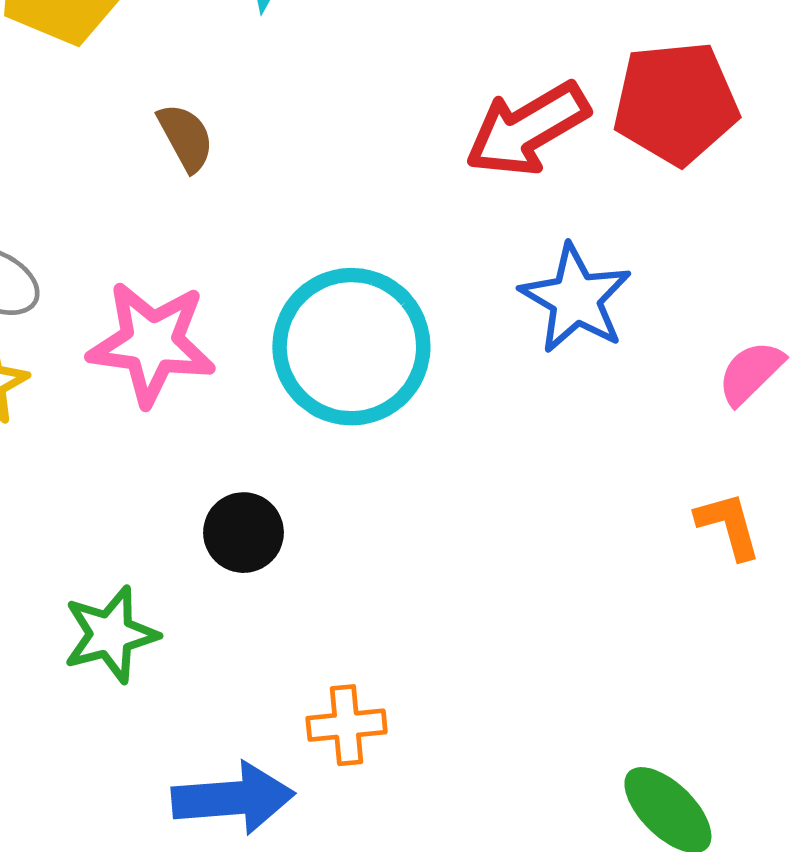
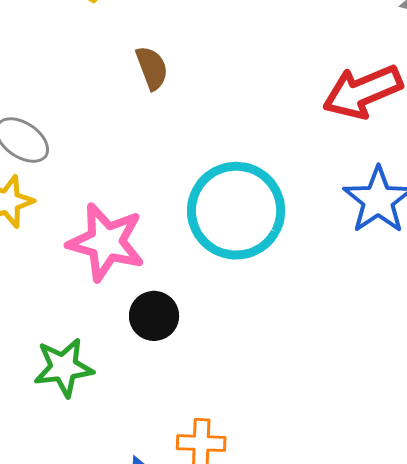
pink star: (152, 343) -> (106, 242), moved

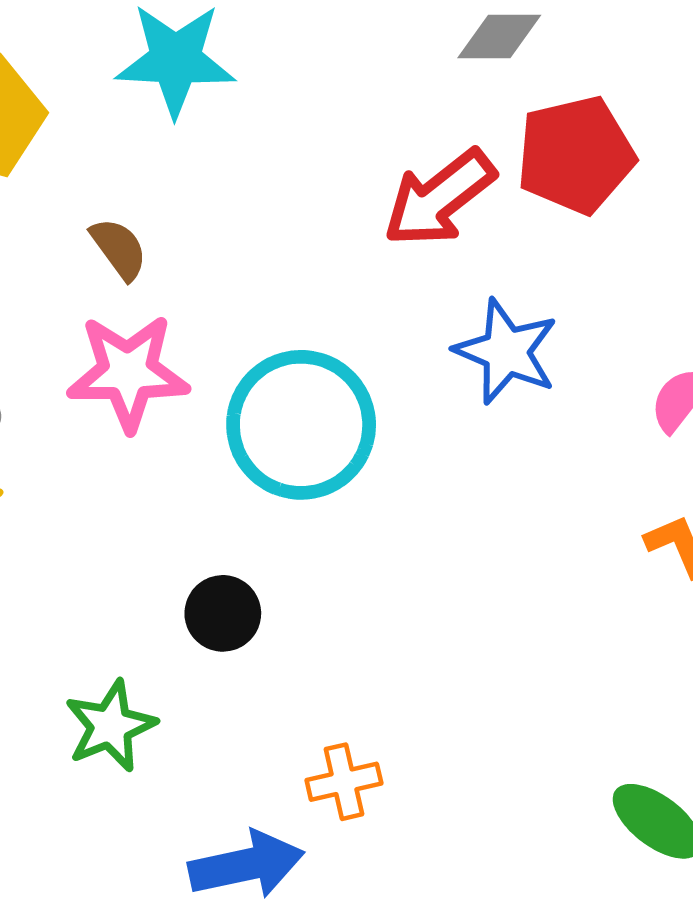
pink star: (106, 242) -> (128, 372), moved

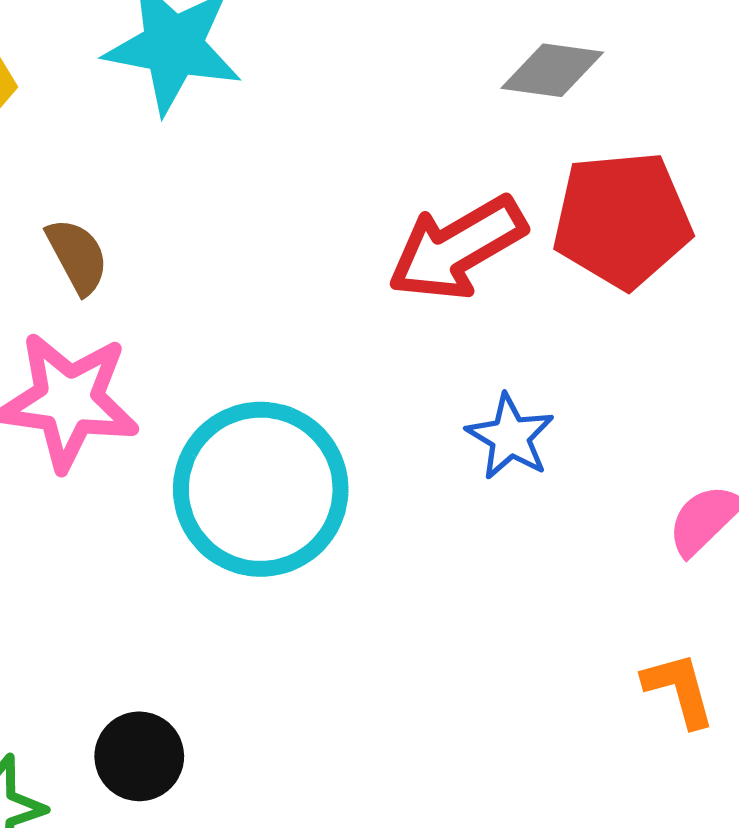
blue star: (506, 352) -> (510, 437), size x0.7
black circle: (223, 613) -> (139, 756), moved

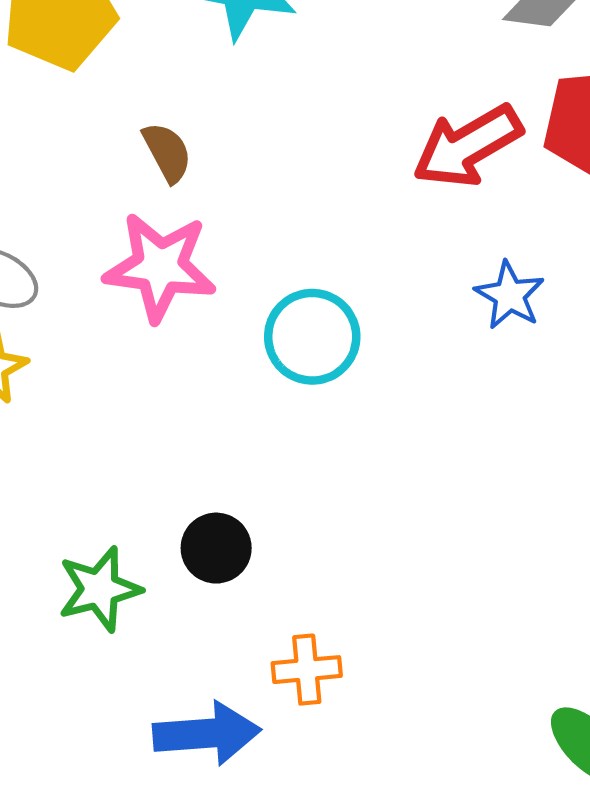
cyan circle: (261, 489) -> (312, 337), size x0.7

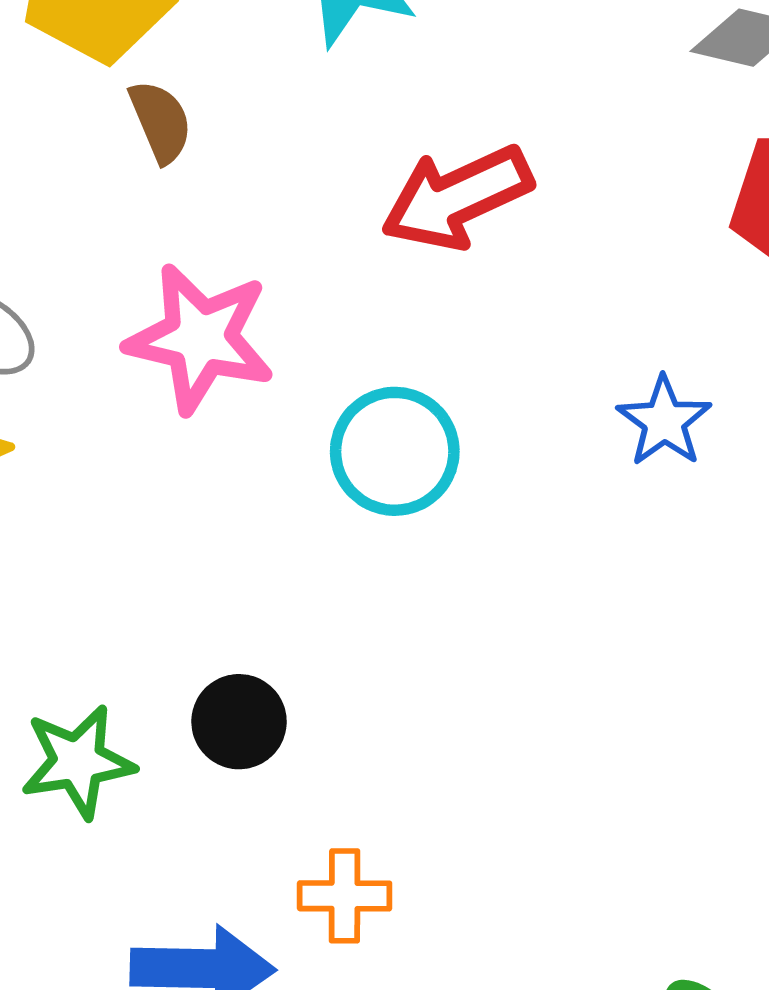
red arrow: (468, 146) -> (457, 198), moved
brown semicircle: (167, 152) -> (161, 121), moved

